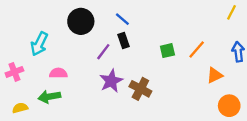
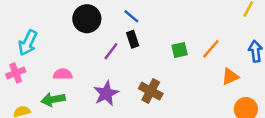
cyan arrow: (39, 44) -> (28, 43), moved
purple star: (111, 81) -> (106, 93), moved

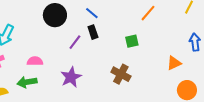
orange line: (211, 49) -> (148, 13), moved
brown cross: (151, 91) -> (121, 74), moved

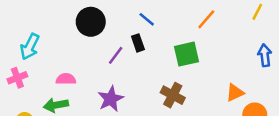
blue line: (92, 13) -> (147, 19), moved
green square: (132, 41) -> (186, 54), size x1.5
orange triangle: (174, 63) -> (235, 93), moved

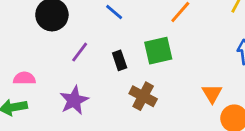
black rectangle: (138, 43) -> (120, 60), moved
orange triangle: (235, 93) -> (212, 93), turned -36

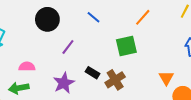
black rectangle: (120, 60) -> (93, 73), moved, turned -40
brown cross: (143, 96) -> (115, 80), turned 30

